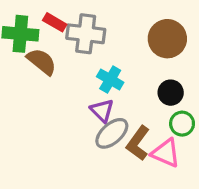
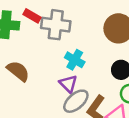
brown semicircle: (42, 62) -> (18, 71), moved

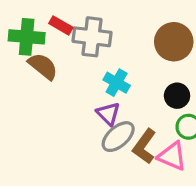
brown semicircle: (18, 71) -> (43, 66), moved

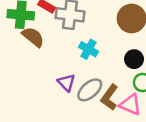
purple triangle: (108, 114) -> (66, 82), moved

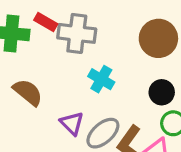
brown semicircle: (33, 37) -> (28, 92), moved

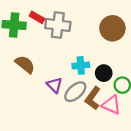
cyan cross: (101, 79) -> (81, 65), moved, turned -35
black circle: (162, 92) -> (104, 73), moved

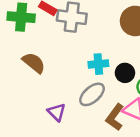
purple triangle: (55, 85) -> (57, 112), moved
brown L-shape: (93, 98) -> (115, 117), moved

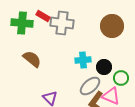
gray ellipse: (92, 94) -> (90, 86), moved

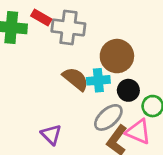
brown circle: (112, 26) -> (117, 56), moved
brown semicircle: (32, 59) -> (76, 79), moved

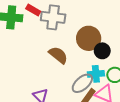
cyan cross: (98, 80) -> (96, 74), moved
black circle: (128, 90) -> (102, 51), moved

